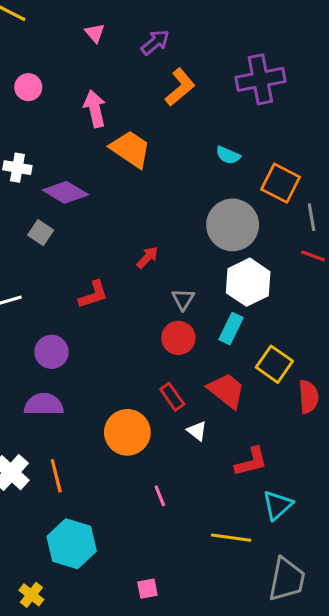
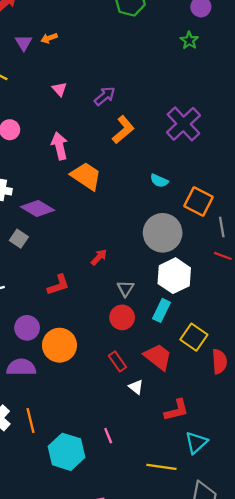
purple cross: (260, 79) -> (183, 124), turned -32
orange circle: (127, 432) -> (59, 345), moved
cyan hexagon: (72, 544) -> (66, 452), moved

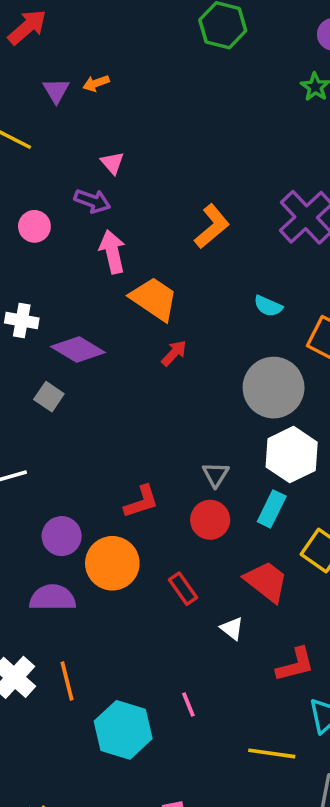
purple arrow: (105, 96) -> (92, 201), moved, turned 60
red arrow: (99, 257) -> (174, 353), moved
red L-shape: (58, 285) -> (141, 502), moved
red rectangle: (117, 361) -> (183, 589), moved

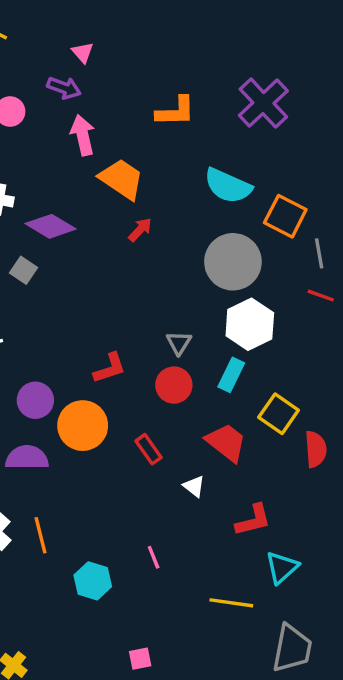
orange L-shape: (212, 226) -> (176, 111), turned 39
cyan semicircle: (268, 306) -> (228, 186), size x1.8
cyan hexagon: (123, 730) -> (93, 581), size x0.7

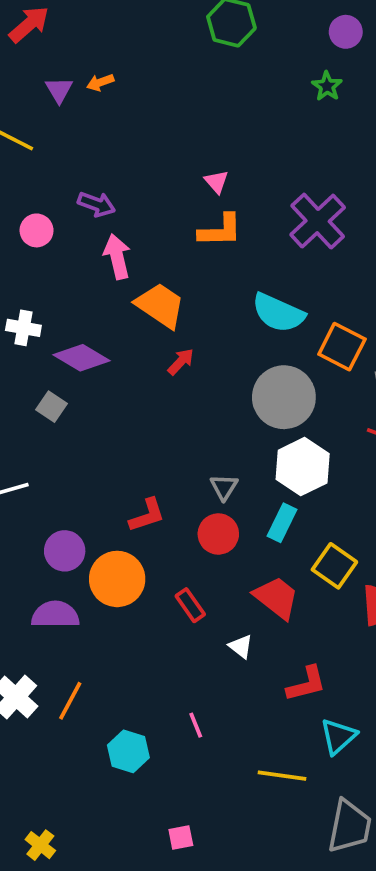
pink triangle: (83, 52) -> (216, 182), moved
orange line: (40, 535) -> (70, 701), turned 42

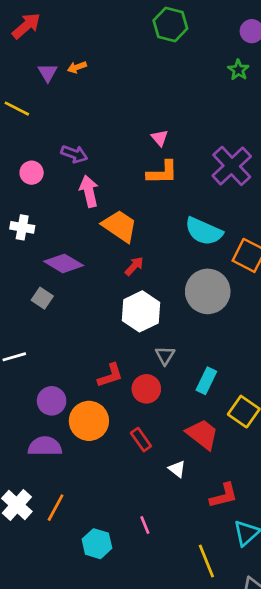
white cross: (23, 328) -> (22, 227), moved
white hexagon: (303, 467) -> (141, 311), moved
red circle: (218, 534) -> (146, 389), moved
yellow line: (282, 776) -> (206, 561), turned 60

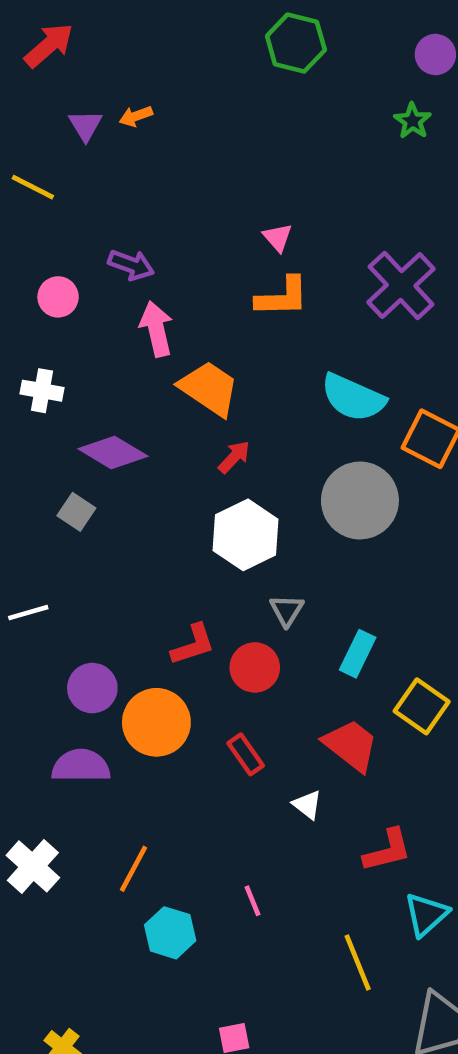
orange line: (56, 508) -> (134, 869), moved

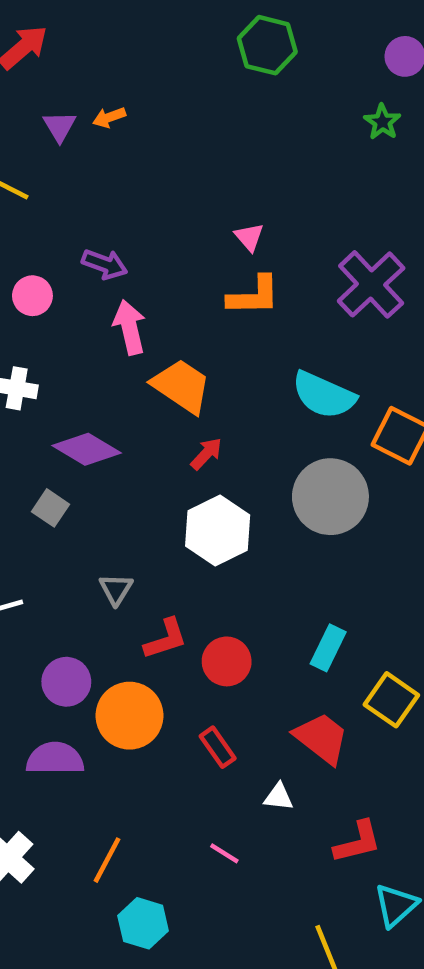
gray triangle: (287, 610) -> (116, 589), moved
white triangle: (307, 805) -> (279, 797), turned -32
pink line: (252, 901) -> (224, 853), moved, turned -36

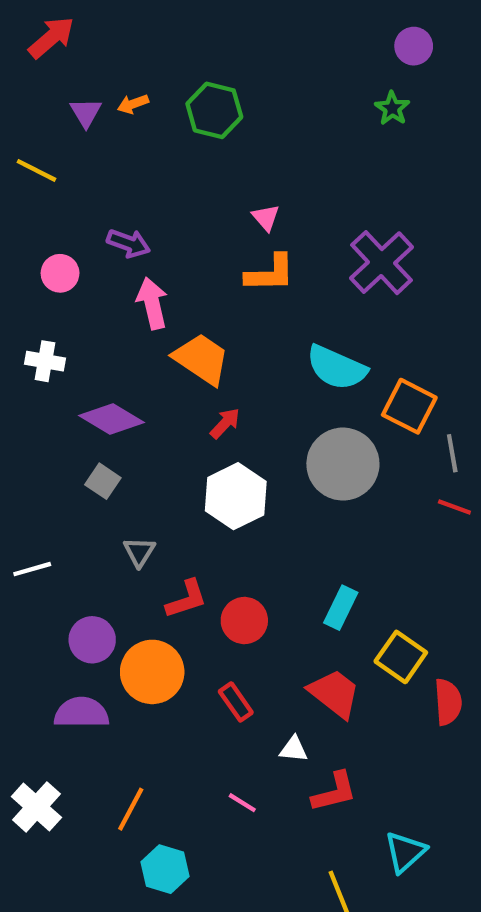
green hexagon: (267, 45) -> (214, 110), moved
gray square: (51, 508) -> (103, 481), moved
red L-shape: (358, 842) -> (334, 792), moved

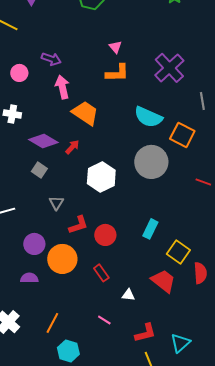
red arrow: (225, 423) -> (72, 147), moved
gray line: (452, 453) -> (202, 101), moved
red trapezoid: (334, 693) -> (163, 281), moved
purple semicircle: (81, 713) -> (29, 278), size x0.7
red L-shape: (334, 792) -> (145, 333), moved

